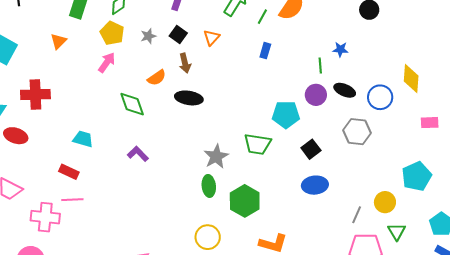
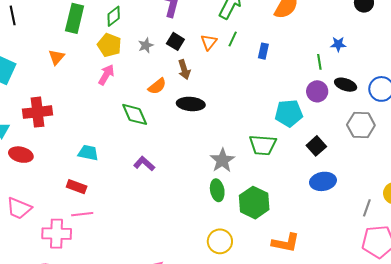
green line: (262, 17) -> (233, 39), moved

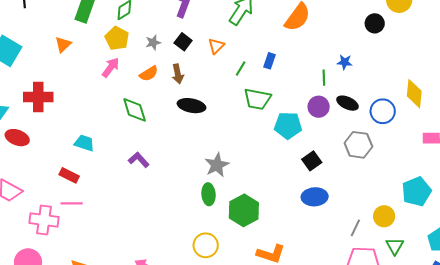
green line: (233, 39) -> (241, 68), moved
brown arrow: (184, 70) -> (178, 74), moved
orange semicircle: (157, 86) -> (149, 74), moved
green trapezoid: (263, 145) -> (257, 99), moved

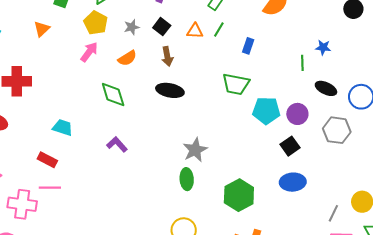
orange triangle: (216, 46) -> (195, 31), turned 48
green line: (241, 68) -> (219, 29), moved
brown arrow: (178, 74) -> (167, 56), moved
purple circle: (319, 107) -> (297, 114), moved
green hexagon: (244, 210) -> (239, 195), moved

